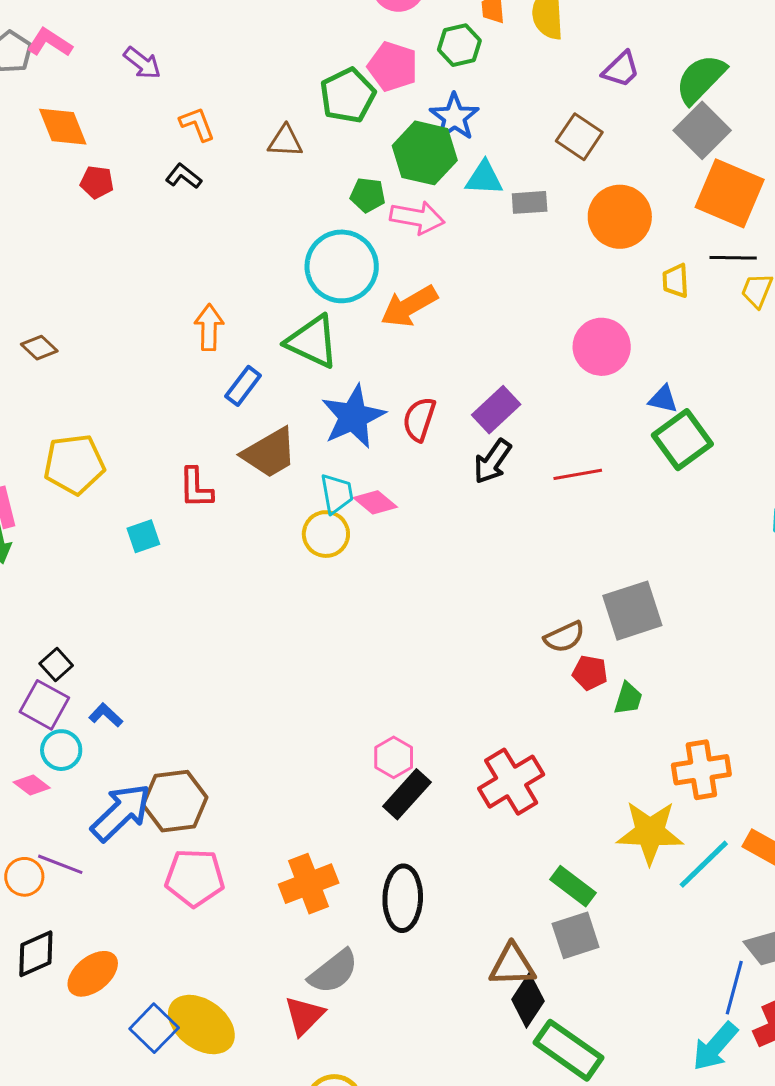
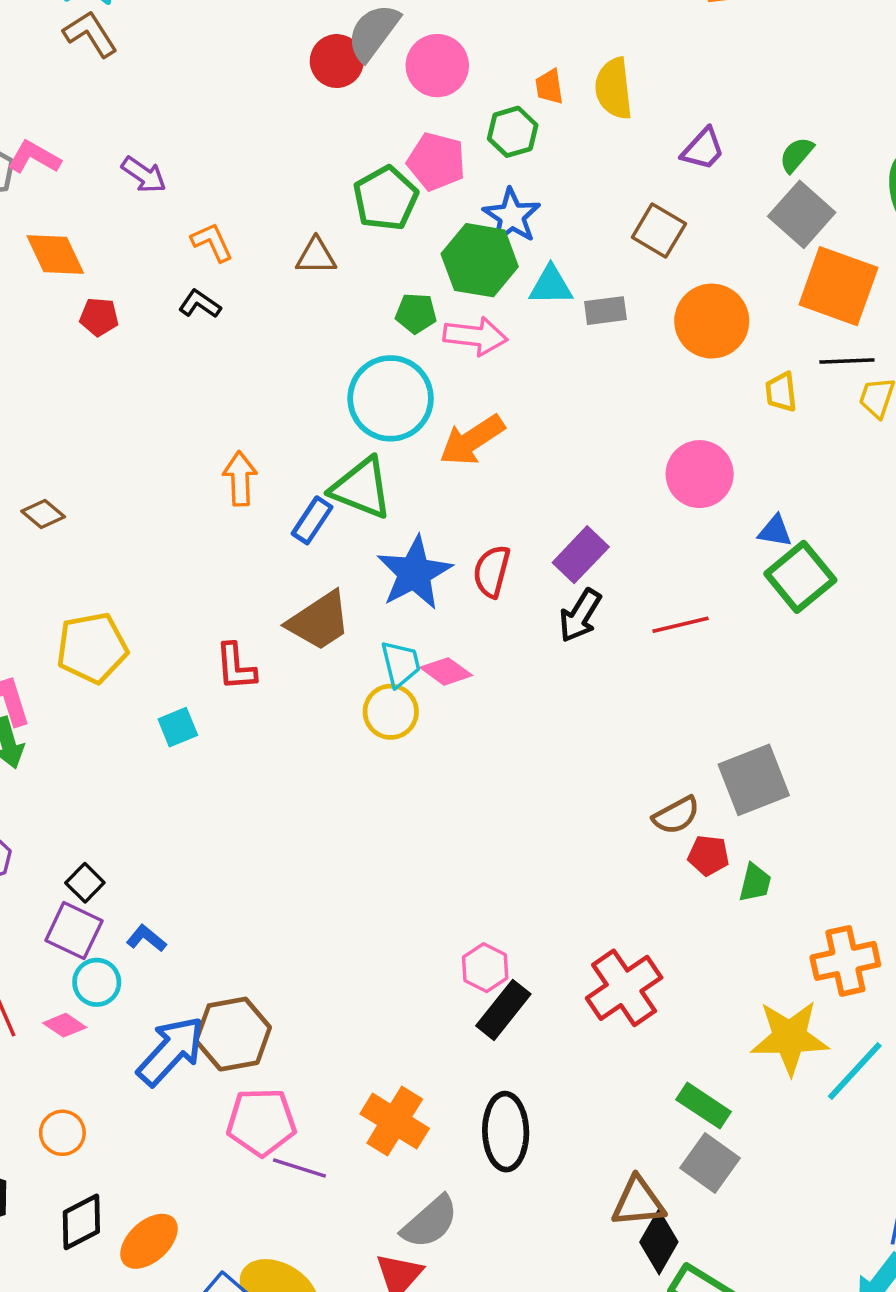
green semicircle: (701, 79) -> (797, 155), size x0.6
blue rectangle: (243, 386) -> (312, 520), moved
purple line: (60, 864) -> (299, 1168), moved
orange cross: (309, 884) -> (395, 1121), turned -34
gray square: (576, 935) -> (710, 1163), turned -33

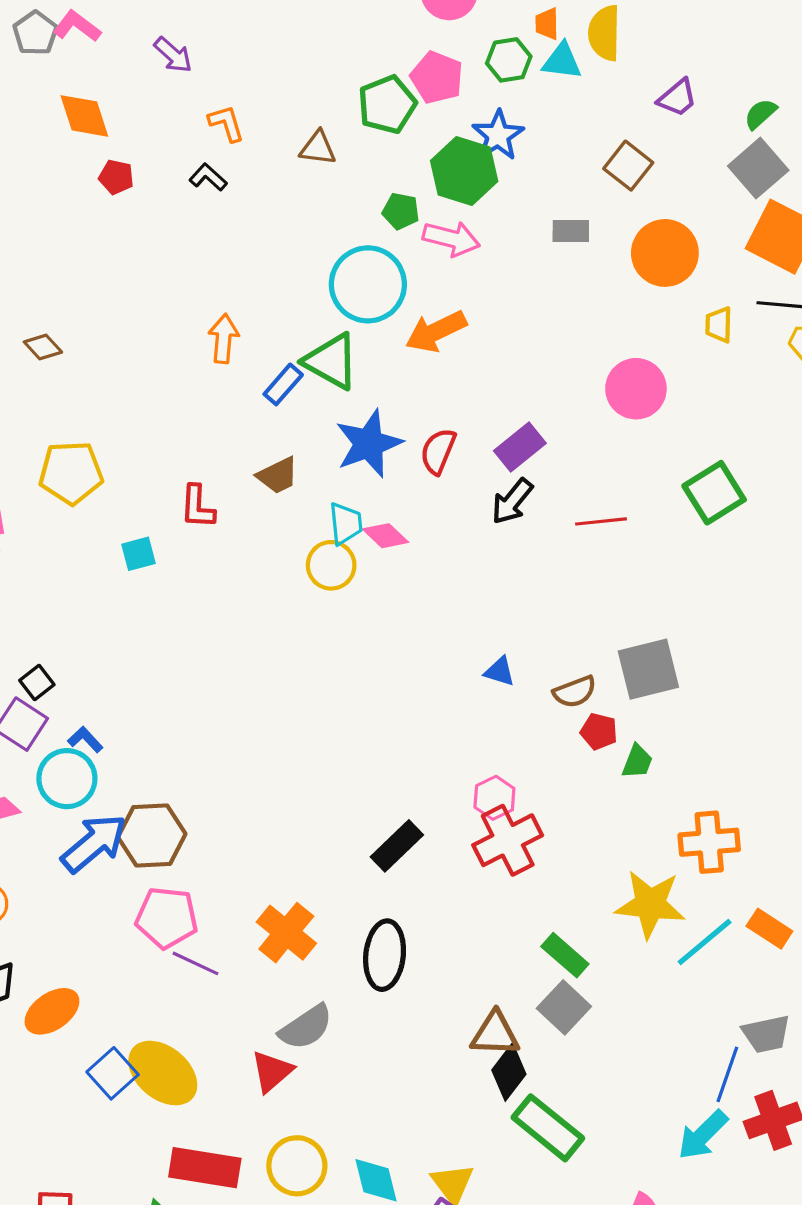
cyan triangle: (551, 285) -> (562, 61), moved
blue triangle: (775, 531) -> (500, 671), moved
brown trapezoid: (319, 621) -> (278, 475), size x0.7
pink hexagon: (485, 968) -> (494, 798), moved
cyan circle: (97, 982) -> (67, 779), moved, size x1.4

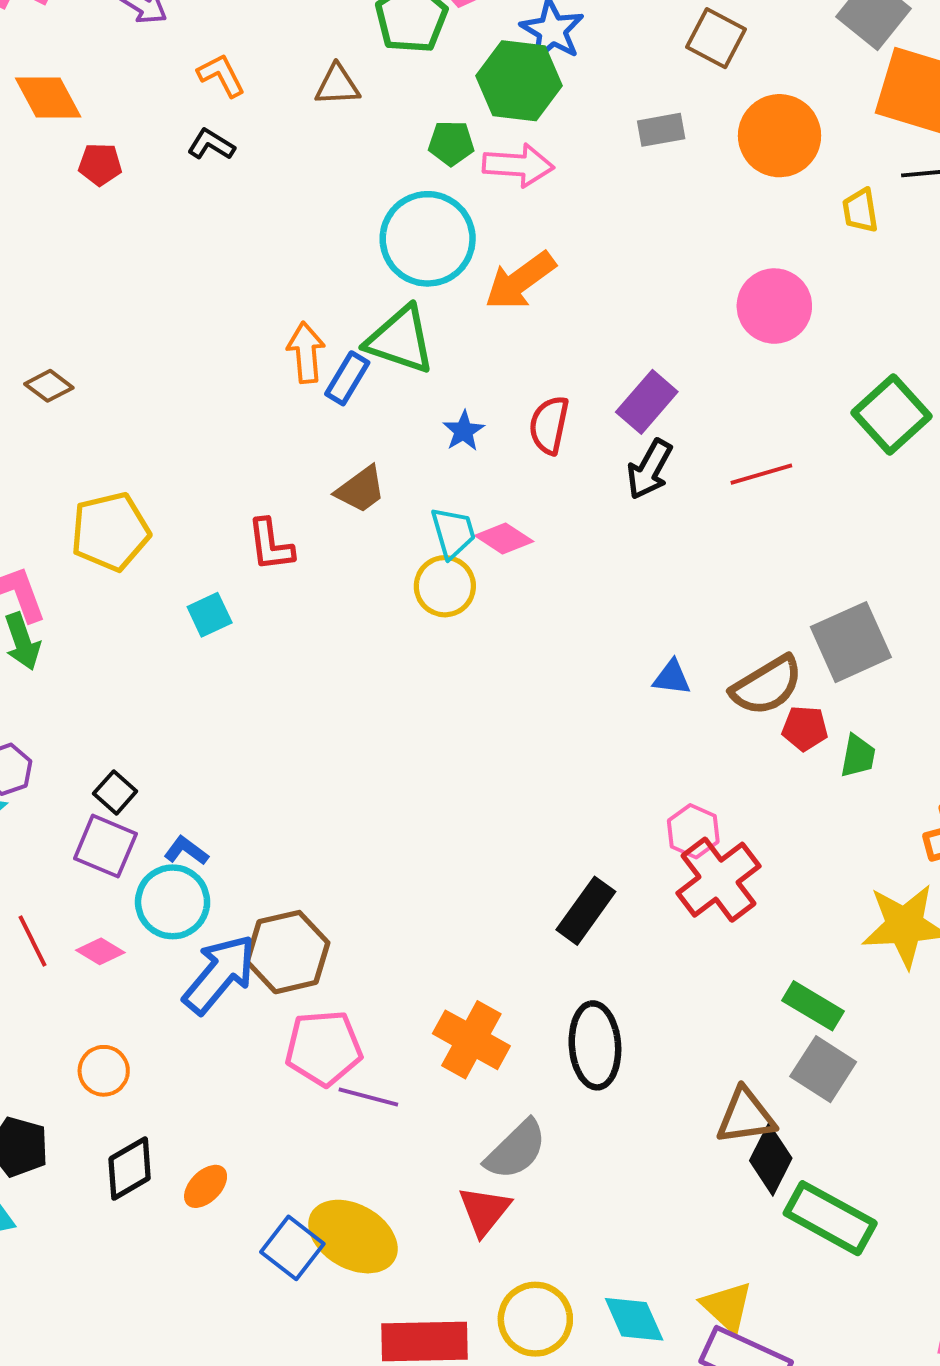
orange arrow: (224, 339) -> (306, 353), moved
blue star: (369, 444) -> (464, 431), size x0.5
brown semicircle: (575, 692) -> (767, 686), size x1.4
orange ellipse: (52, 1011) -> (206, 1186), size x0.7

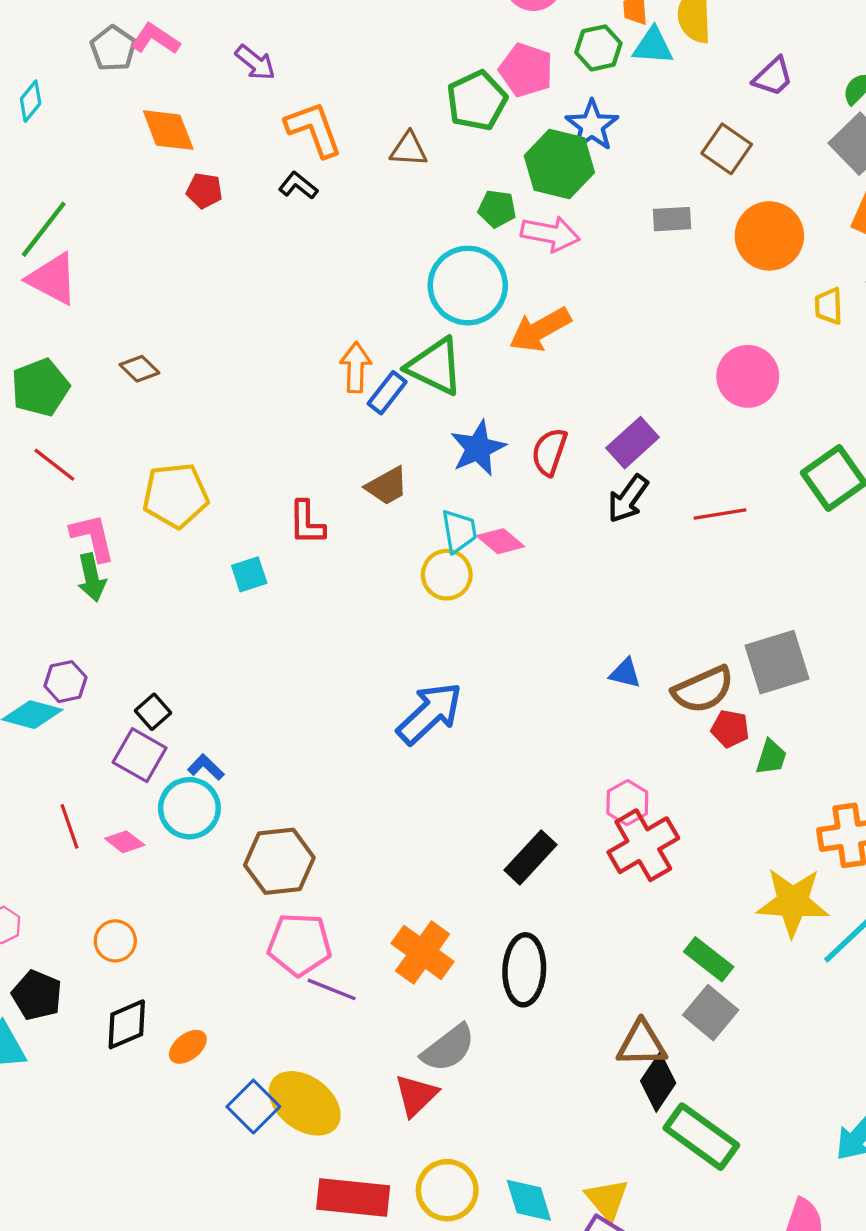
orange L-shape: (221, 75) -> (314, 129), size x1.5
blue star: (464, 431) -> (478, 448), size x1.6
blue arrow: (219, 974) -> (430, 713), moved

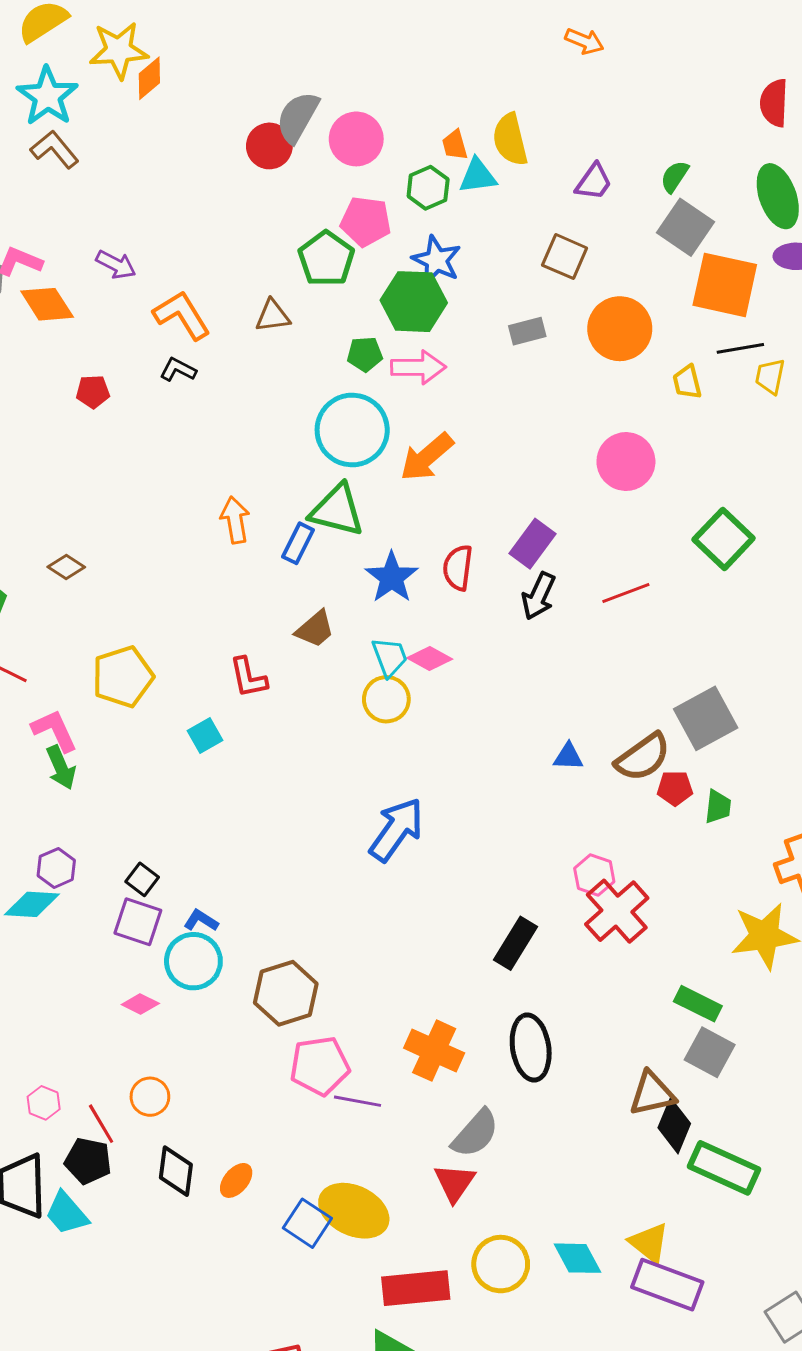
orange diamond: (168, 130) -> (47, 304), moved
orange arrow: (356, 367) -> (235, 520), moved
red line: (70, 826) -> (101, 1124), moved
black diamond: (127, 1024) -> (176, 1171), turned -48

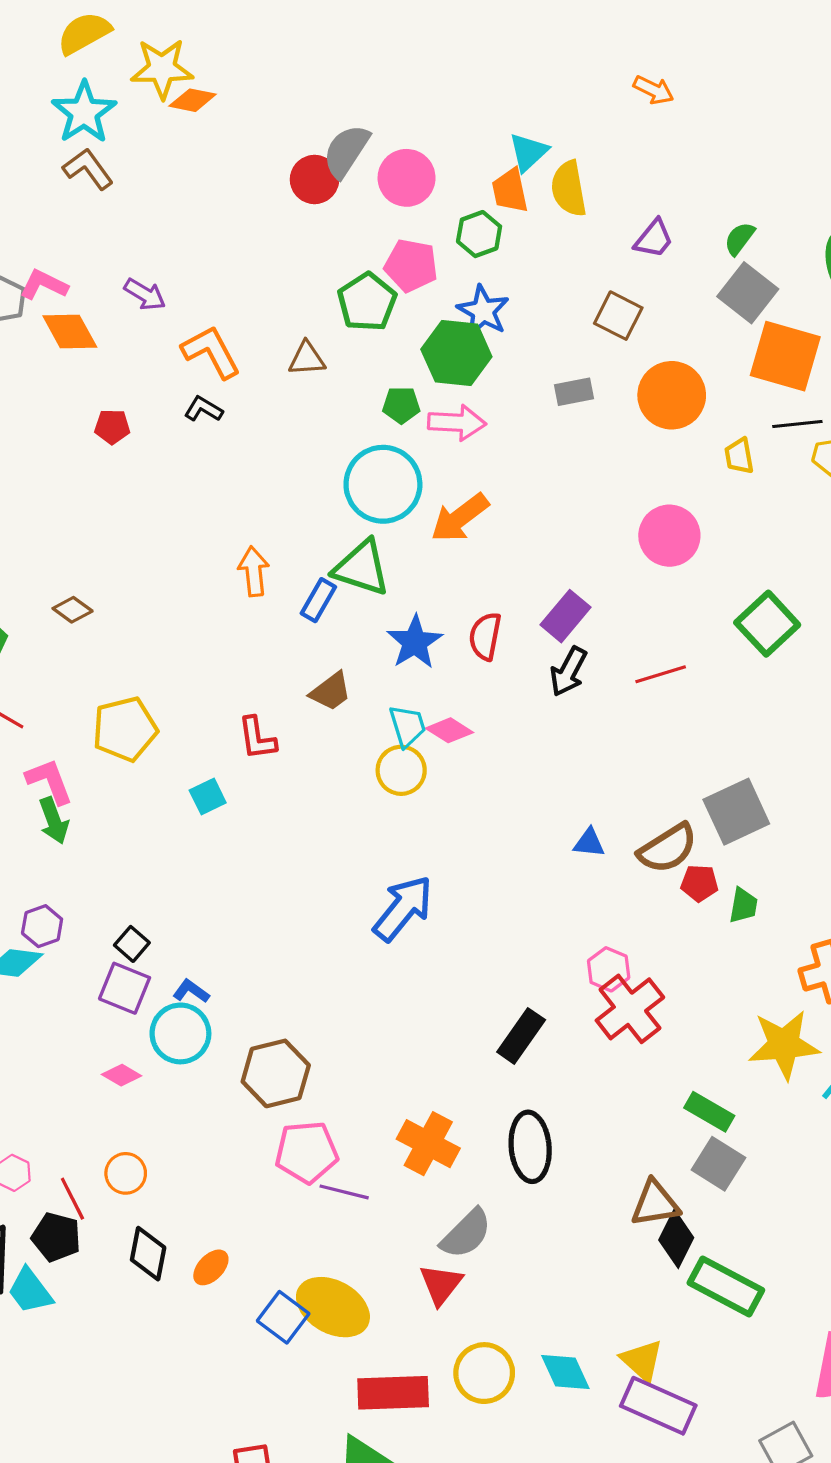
orange diamond: (149, 78) -> (193, 100), turned 48
orange trapezoid: (455, 145) -> (510, 191), size x1.4
cyan triangle: (478, 176) -> (528, 152), moved, turned -39

